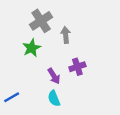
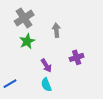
gray cross: (41, 21) -> (24, 18), moved
purple cross: (77, 67) -> (77, 57), moved

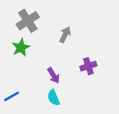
gray arrow: (56, 30) -> (65, 35), turned 32
green star: (27, 41) -> (21, 47), moved

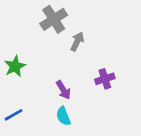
gray cross: (28, 21) -> (54, 19), moved
green star: (21, 47) -> (15, 66), moved

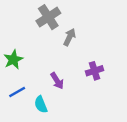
blue line: (14, 115) -> (17, 92), moved
cyan semicircle: (63, 116) -> (41, 104), moved

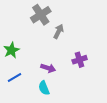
purple arrow: (57, 81) -> (48, 68), turned -40
cyan semicircle: (41, 104) -> (44, 88), moved

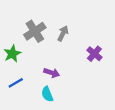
gray cross: (41, 15) -> (35, 31), moved
purple cross: (80, 60) -> (94, 54), moved, turned -32

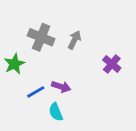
gray cross: (35, 31) -> (41, 37), turned -35
blue line: (16, 83) -> (36, 92), moved

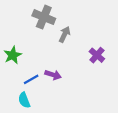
gray cross: (41, 37) -> (44, 17), moved
cyan semicircle: (56, 112) -> (24, 100), moved

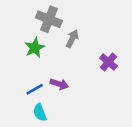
green star: (13, 55) -> (35, 48), moved
cyan semicircle: (24, 100) -> (40, 112), moved

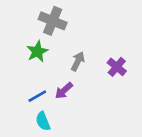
gray arrow: (72, 39) -> (78, 61), moved
purple arrow: (59, 84) -> (64, 91), turned 120

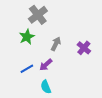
gray cross: (53, 21) -> (38, 15), turned 30
cyan semicircle: (43, 121) -> (46, 87), moved

